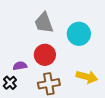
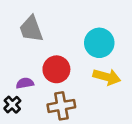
gray trapezoid: (44, 23) -> (31, 29), moved
yellow arrow: (87, 77) -> (107, 77), moved

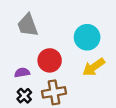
yellow arrow: (107, 77) -> (94, 67), turned 130
black cross: (12, 105) -> (24, 96), moved

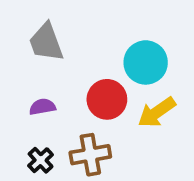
red circle: (50, 60) -> (107, 99), moved
purple semicircle: (22, 73) -> (42, 107), moved

